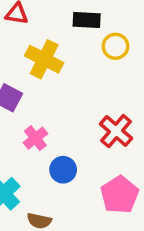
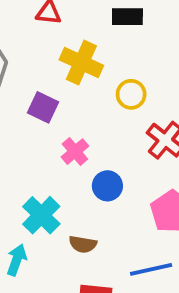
yellow circle: (115, 46) -> (131, 94), moved

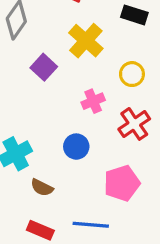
yellow circle: (131, 94) -> (132, 74), moved
pink cross: (75, 152) -> (93, 101), moved

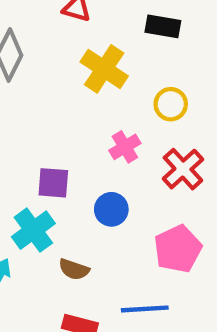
purple square: (44, 67) -> (53, 183), moved, turned -30

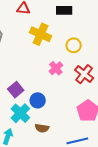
purple square: (53, 183) -> (16, 90), moved, turned -35
blue circle: (111, 209) -> (38, 100), moved

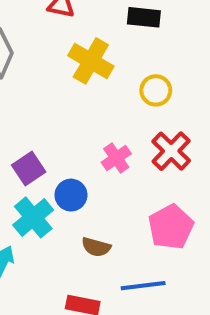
pink cross: (56, 68) -> (116, 158), moved
brown semicircle: (42, 128) -> (96, 247), moved

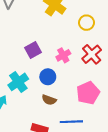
purple square: (29, 169) -> (33, 50), moved
blue circle: (71, 195) -> (48, 77), moved

